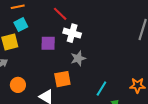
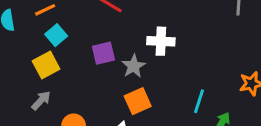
white cross: (72, 33) -> (161, 41), moved
gray star: (78, 58) -> (134, 66), moved

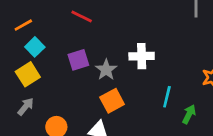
white cross: (161, 41) -> (142, 56), moved

